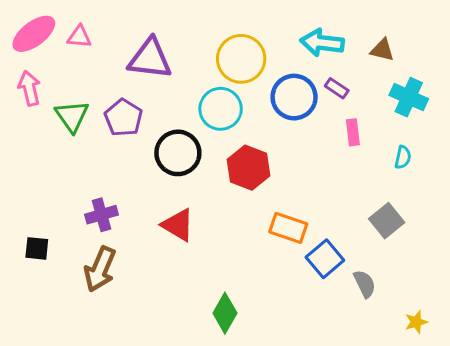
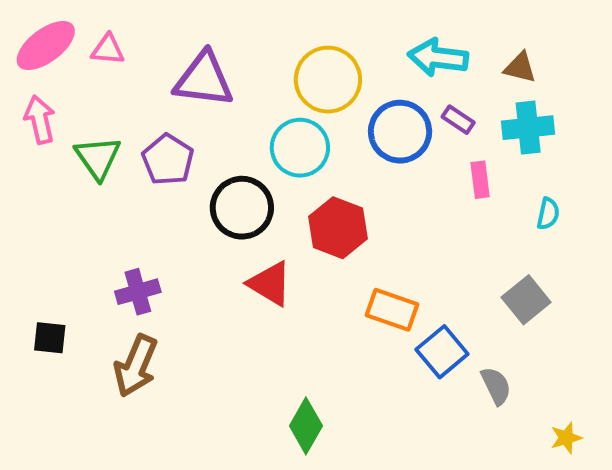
cyan cross: (409, 97) -> (528, 128), moved, turned -30
red triangle: (178, 225) -> (270, 284), moved

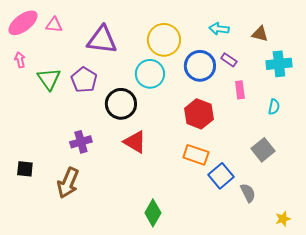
cyan arrow: (438, 58) -> (219, 29), size x0.7
pink arrow: (40, 120) -> (20, 60), size x0.7
cyan cross: (528, 128) -> (279, 64), moved
red hexagon: (338, 228) -> (199, 114), moved
purple cross: (138, 292) -> (81, 142), moved

